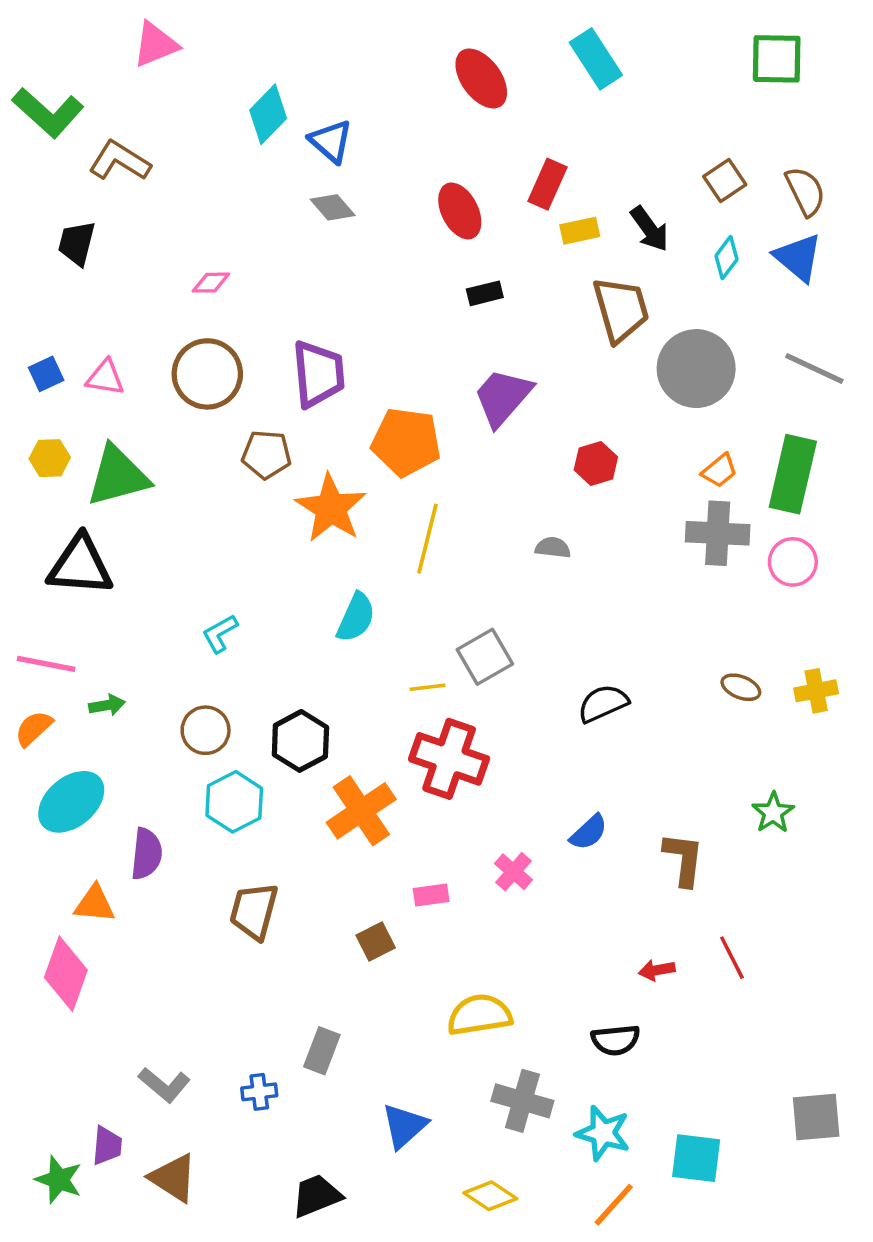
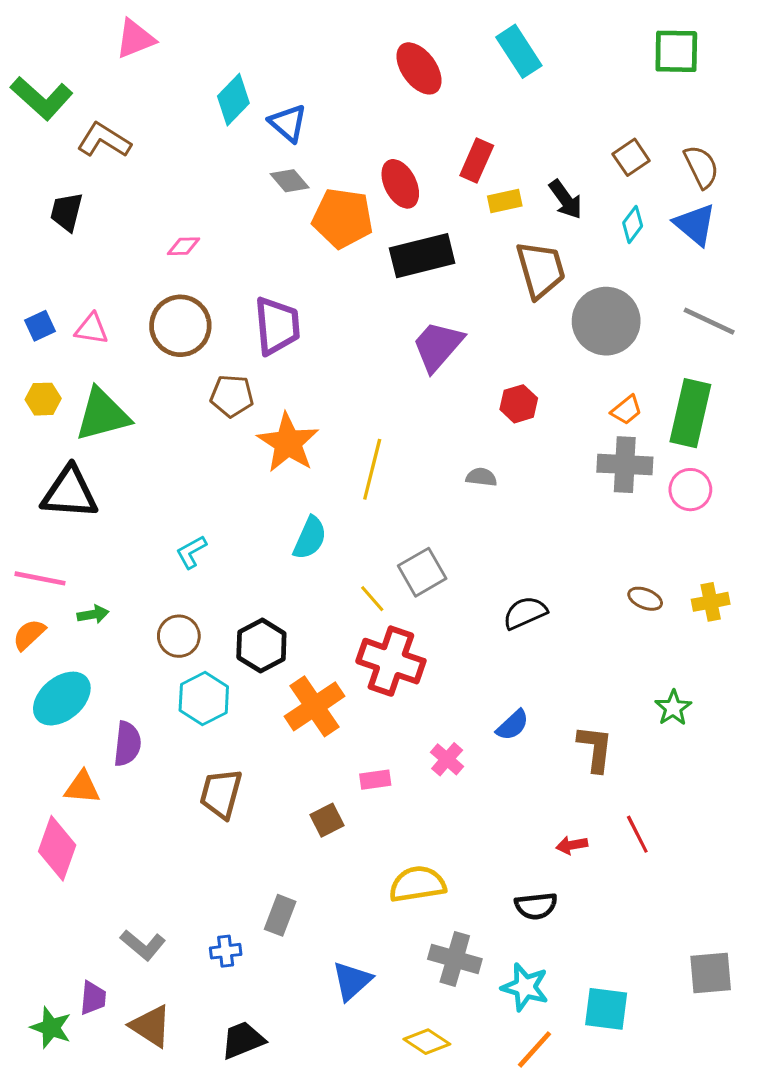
black rectangle: (485, 293) -> (422, 256), size x2.0
orange pentagon: (406, 442) -> (343, 218), moved
yellow line: (428, 687) -> (372, 599), turned 56
black trapezoid: (317, 1196) -> (243, 1040), moved

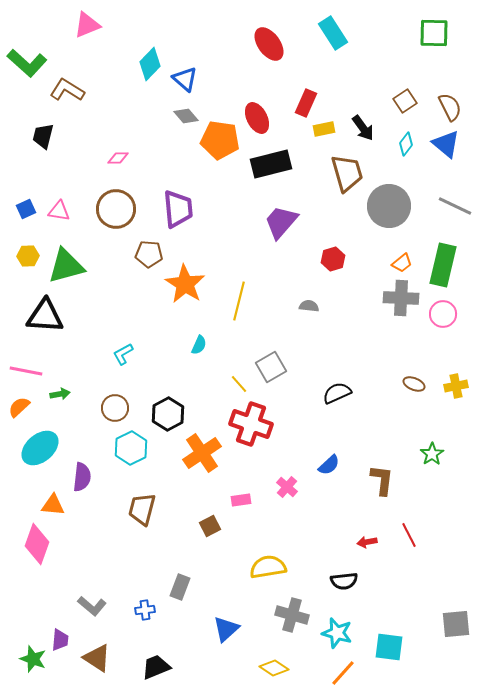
cyan semicircle: (310, 538) -> (199, 345), size x0.7

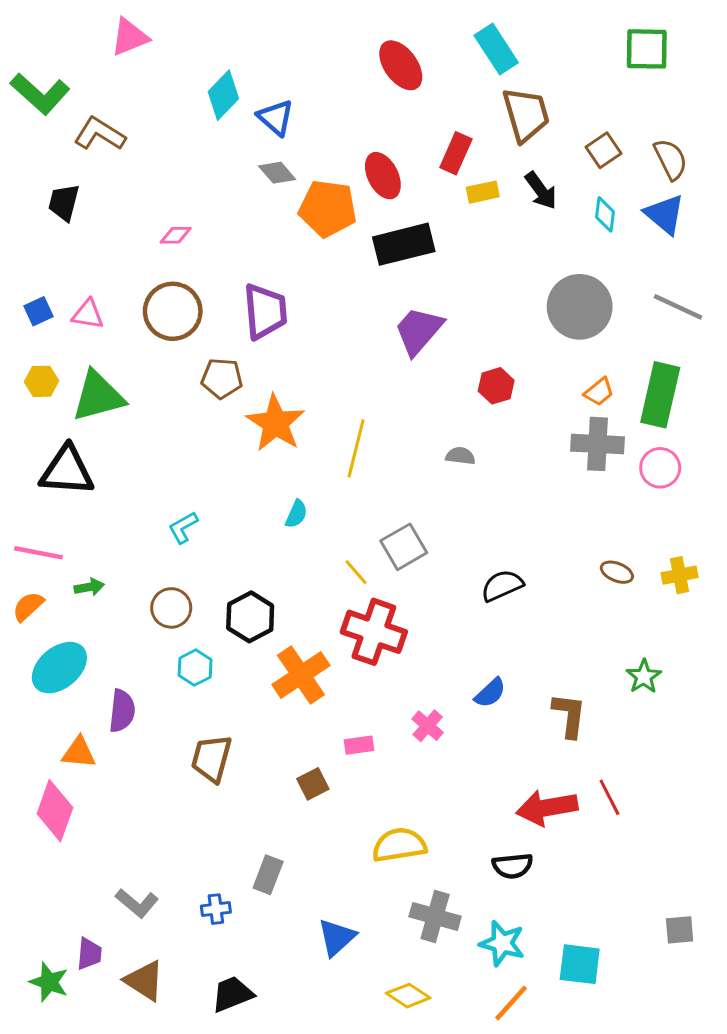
cyan diamond: (406, 144) -> (605, 214), turned -30
brown trapezoid: (347, 173) -> (526, 115), moved
cyan hexagon: (131, 448) -> (195, 668), size x0.7
red arrow: (367, 542) -> (547, 808), size x2.0
gray square: (456, 624) -> (680, 930), size x0.7

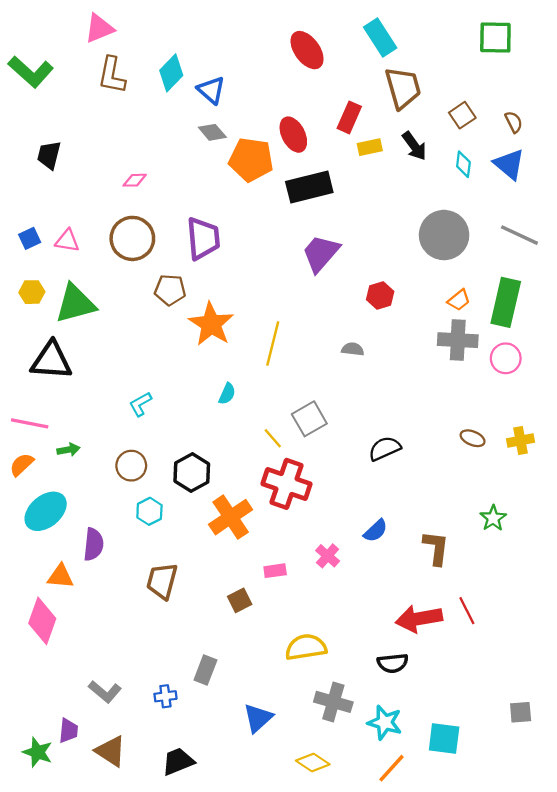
brown L-shape: (100, 134) -> (112, 75), moved, turned -111
brown semicircle: (671, 159) -> (514, 122), size x0.7

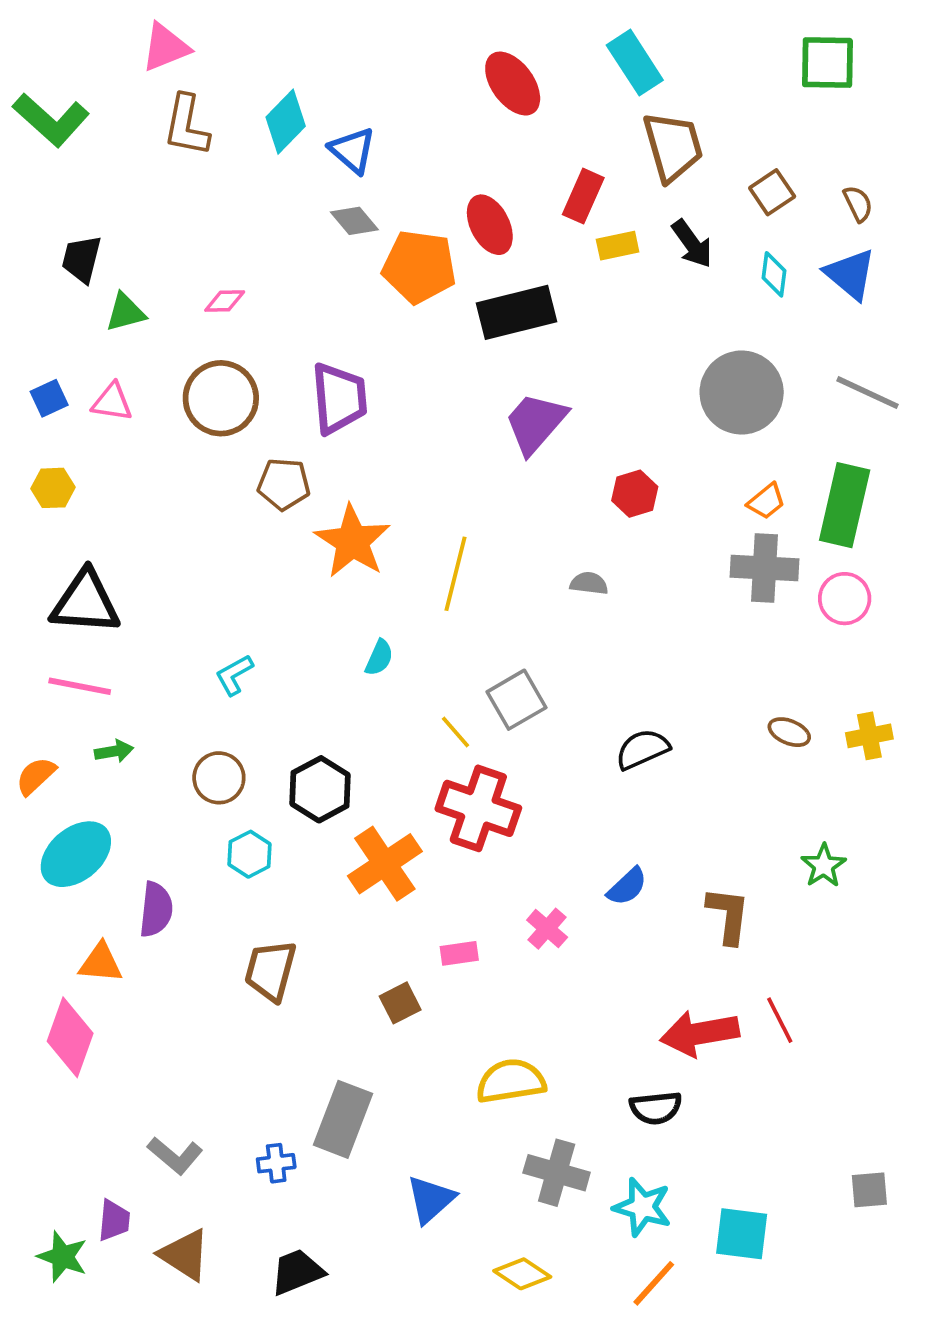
green triangle: (75, 304) -> (125, 312), moved, size x0.6
pink line: (30, 423) -> (80, 686), moved
gray rectangle: (205, 670) -> (343, 1119), size x1.5

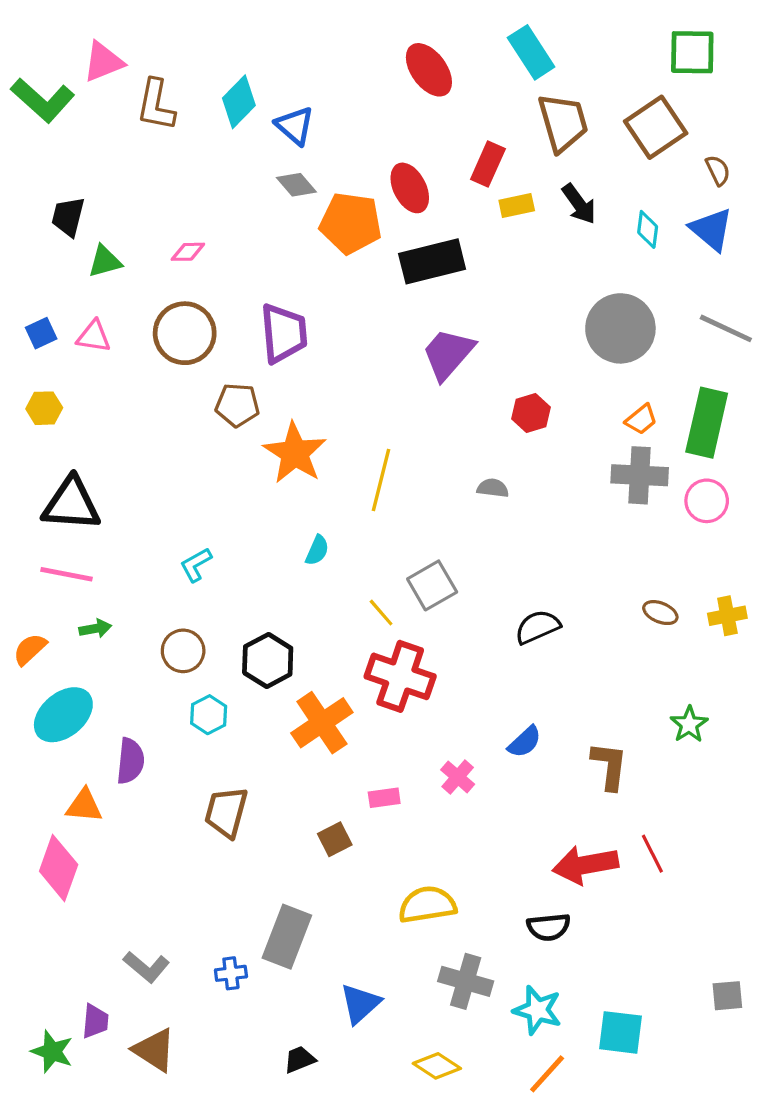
pink triangle: (166, 47) -> (103, 62), moved
brown square: (772, 192) -> (656, 127), moved, size x1.6
black trapezoid: (297, 1272) -> (300, 1060), moved, size x0.7

